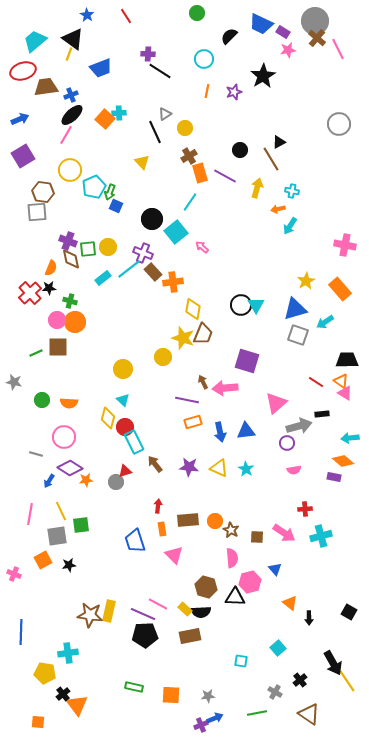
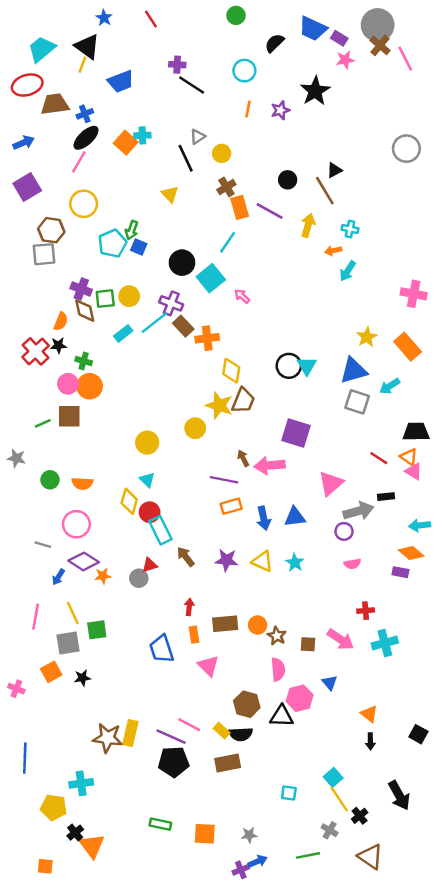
cyan pentagon: (94, 187) -> (112, 243), moved
orange triangle: (290, 603) -> (369, 714), moved
yellow line: (347, 681) -> (339, 799), moved

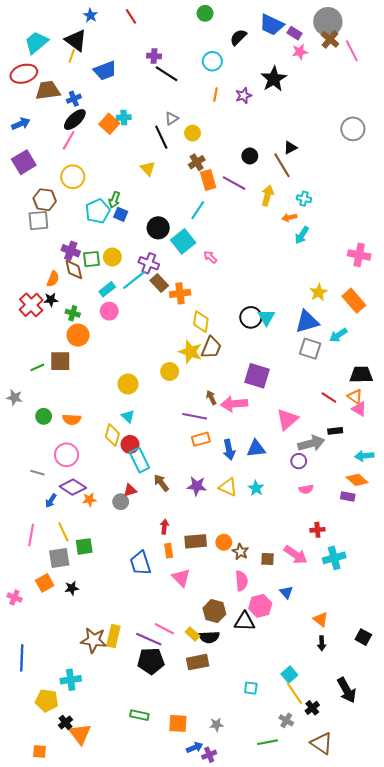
pink circle: (68, 384) -> (109, 311), moved
blue arrow: (258, 861) -> (195, 747), moved

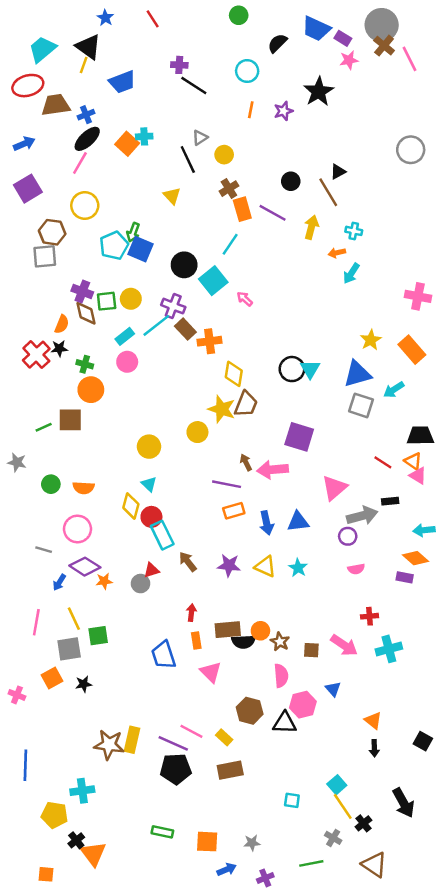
blue square: (121, 214) -> (141, 249), size x1.5
black semicircle: (209, 637) -> (243, 642), moved
purple cross: (209, 755) -> (265, 878), moved

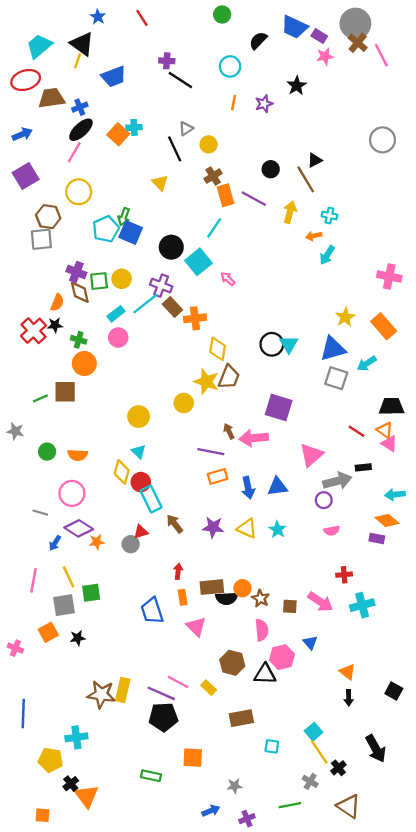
black star: (319, 92) -> (297, 86), size x0.7
brown rectangle: (230, 770) -> (241, 718), moved
orange square: (207, 842) -> (193, 758), moved

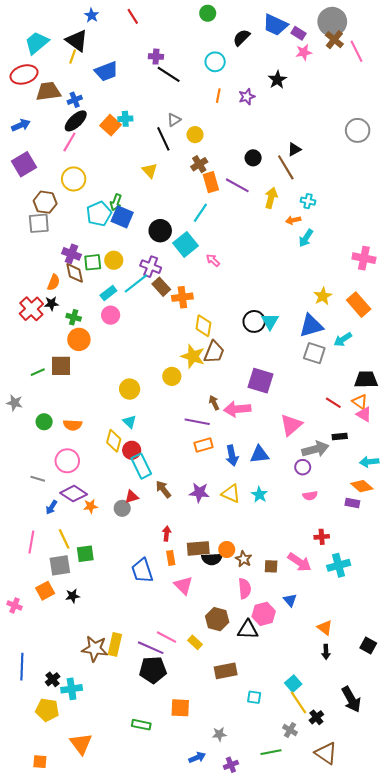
black cross: (71, 784) -> (53, 679), moved

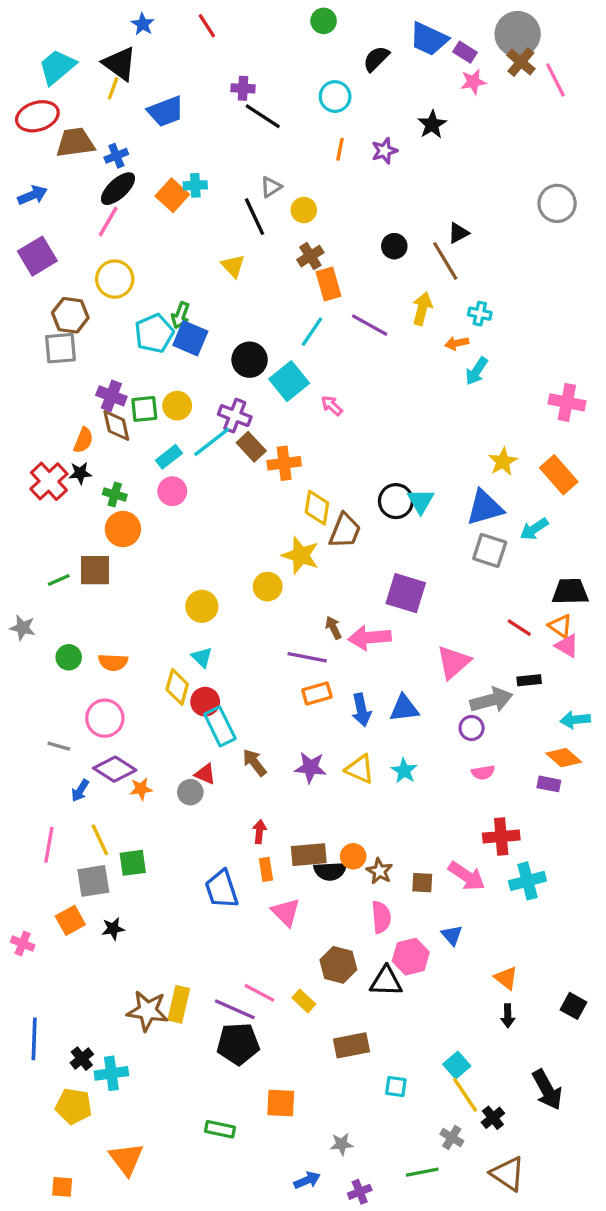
purple line: (237, 185) -> (370, 325), moved
brown trapezoid: (214, 352) -> (345, 531), moved
red triangle: (132, 497) -> (205, 774), turned 40
red cross: (322, 537) -> (501, 837), size x1.5

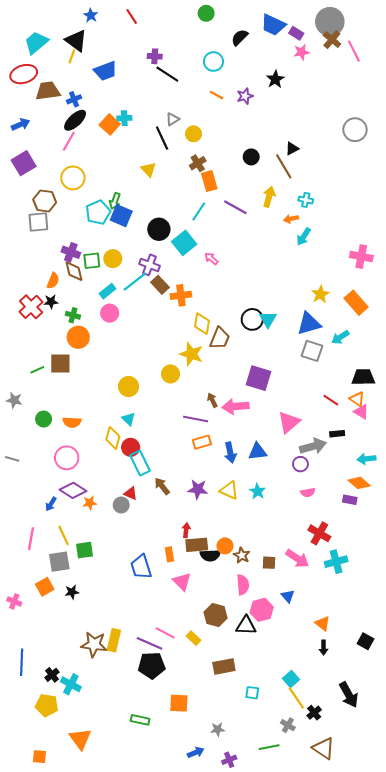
orange line: (340, 149) -> (217, 95), turned -72
gray line: (59, 746) -> (12, 459), moved
red arrow: (259, 832) -> (186, 530), moved
red cross: (501, 837) -> (319, 533), turned 35
cyan cross: (111, 1073) -> (71, 684), turned 36

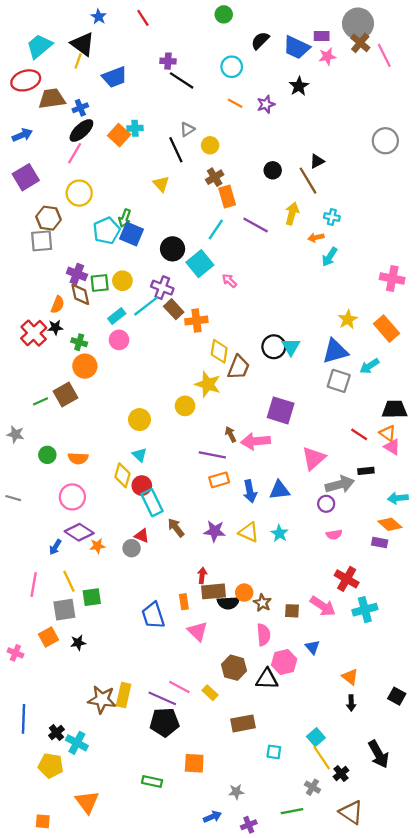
blue trapezoid: (273, 25) -> (297, 47), moved
purple rectangle: (296, 33) -> (322, 36), turned -32
brown square: (60, 363) -> (66, 395), turned -30

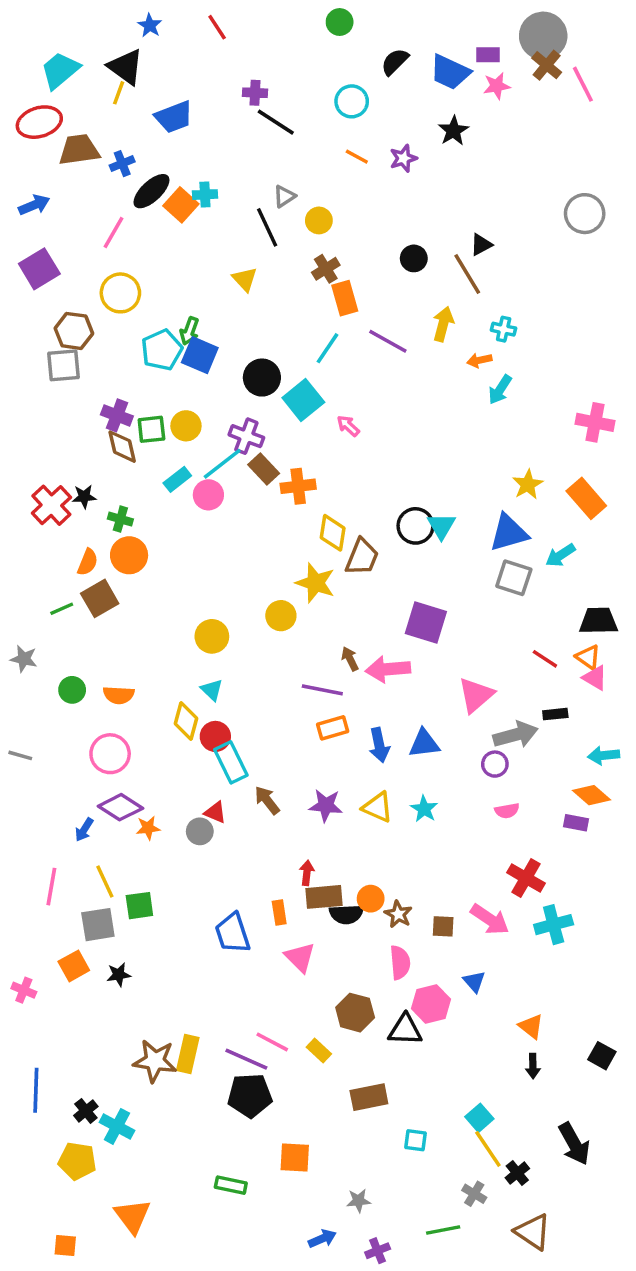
black ellipse: (81, 130) -> (151, 191), moved
orange semicircle: (58, 305) -> (88, 562), moved
pink circle: (119, 340) -> (208, 495), moved

